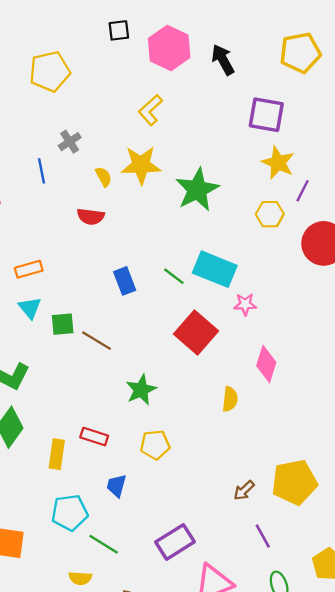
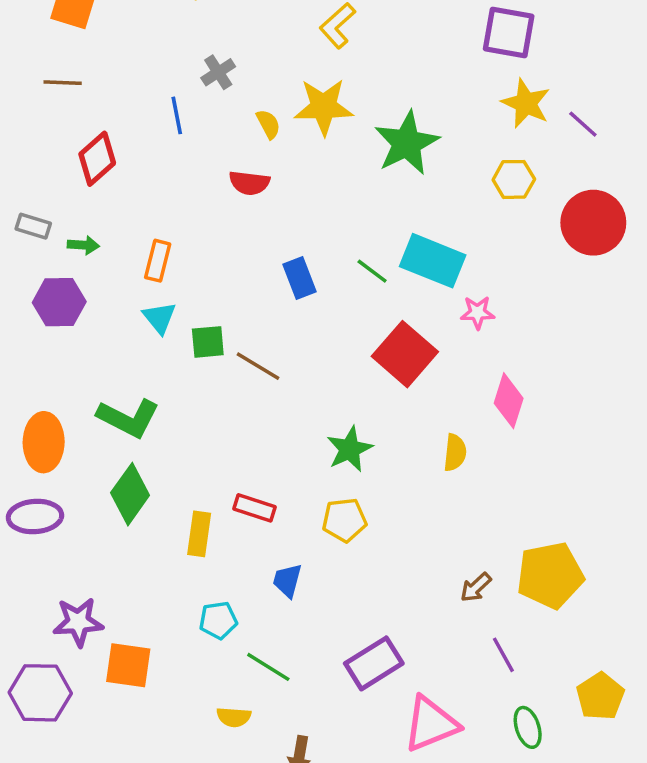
purple line: (303, 191) -> (583, 124), moved, turned -75
orange rectangle: (29, 269) -> (158, 261), turned -60
green star: (141, 390) -> (350, 449), moved
cyan pentagon: (70, 513) -> (218, 620), size x0.7

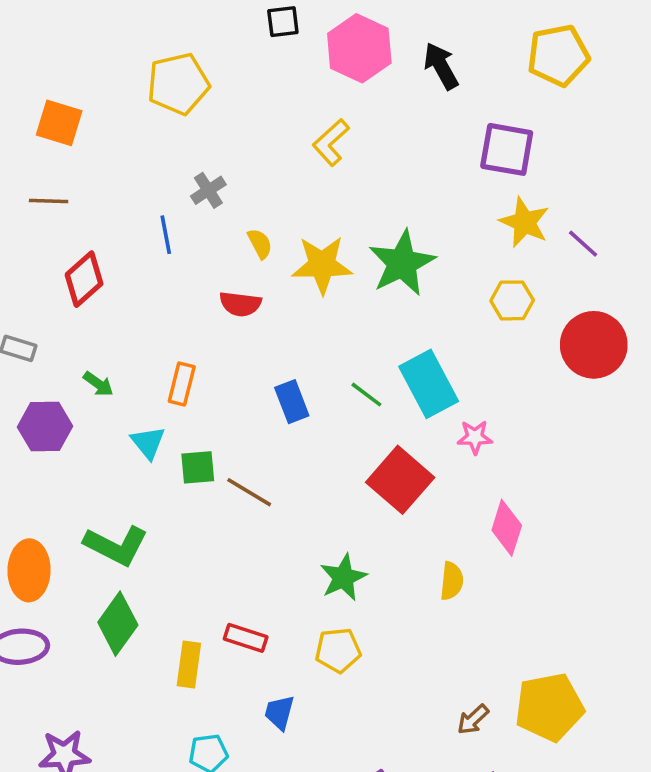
yellow star: (324, 107) -> (322, 265), moved
green arrow: (83, 245) -> (98, 384), moved, turned 32
orange rectangle: (158, 261) -> (182, 384), moved
cyan rectangle: (433, 261) -> (429, 384), turned 40

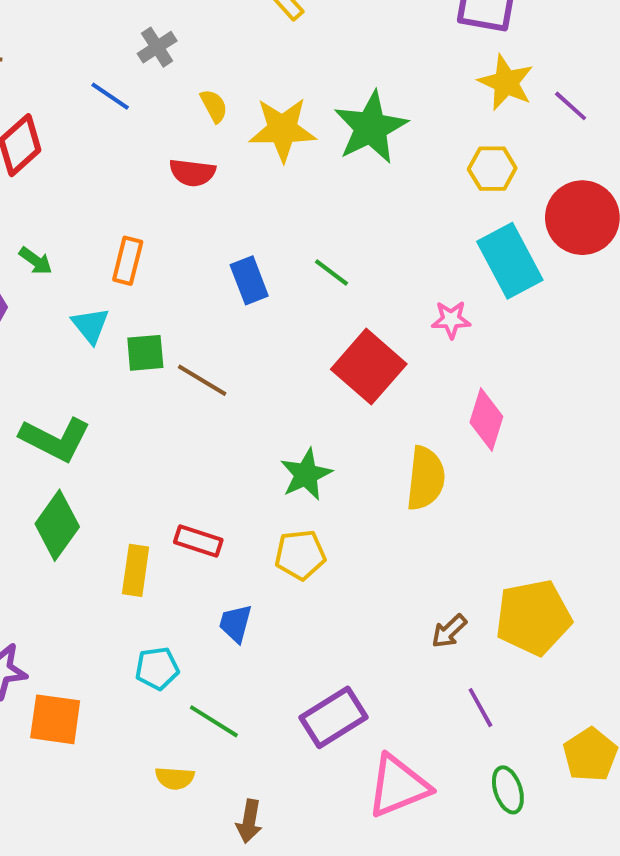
blue line: (166, 235) -> (110, 96), turned -45
cyan rectangle: (429, 384) -> (510, 261), moved
yellow semicircle: (452, 581) -> (426, 478), size x1.5

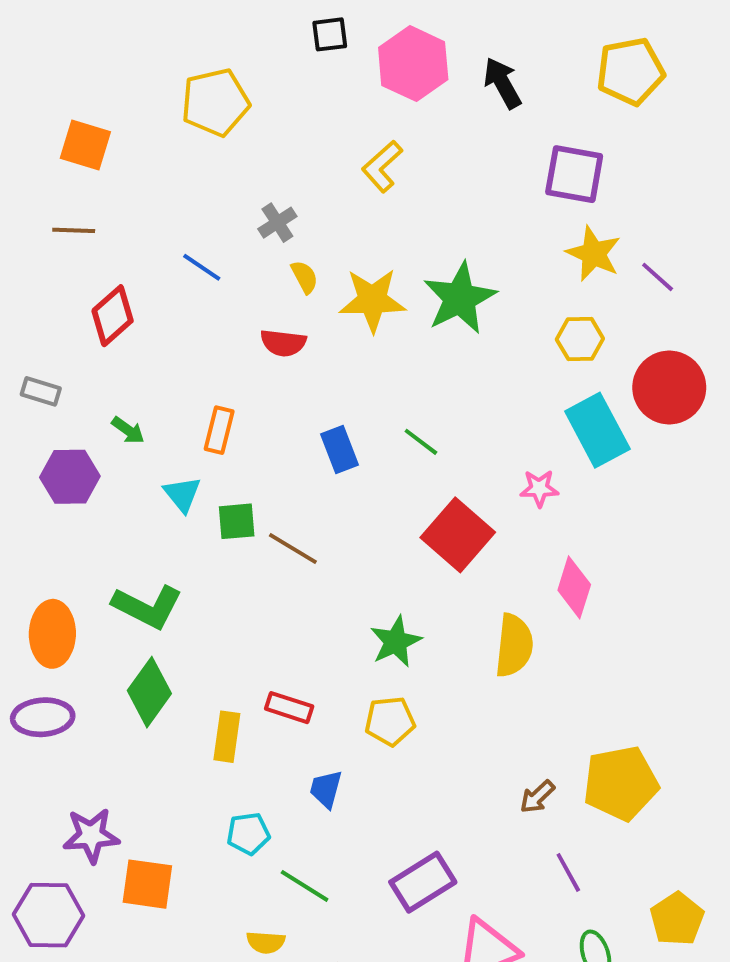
gray cross: (157, 47) -> (277, 223), moved

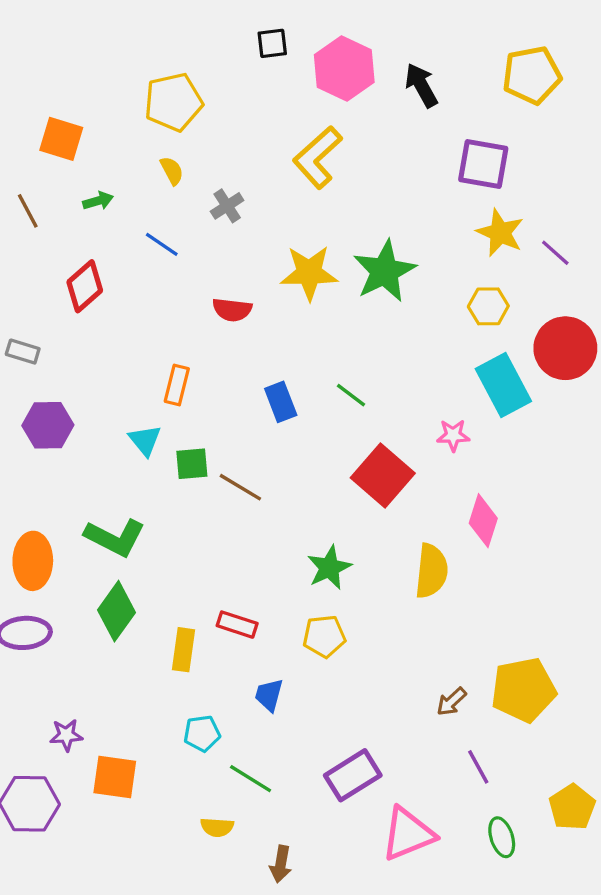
yellow L-shape: (382, 166) -> (317, 157), size x1.4
brown line: (74, 230) -> (28, 211), moved, turned 60
yellow semicircle: (305, 277) -> (172, 171), moved
green arrow: (128, 430) -> (98, 201), moved, turned -52
purple star: (91, 836) -> (66, 735), size x0.7

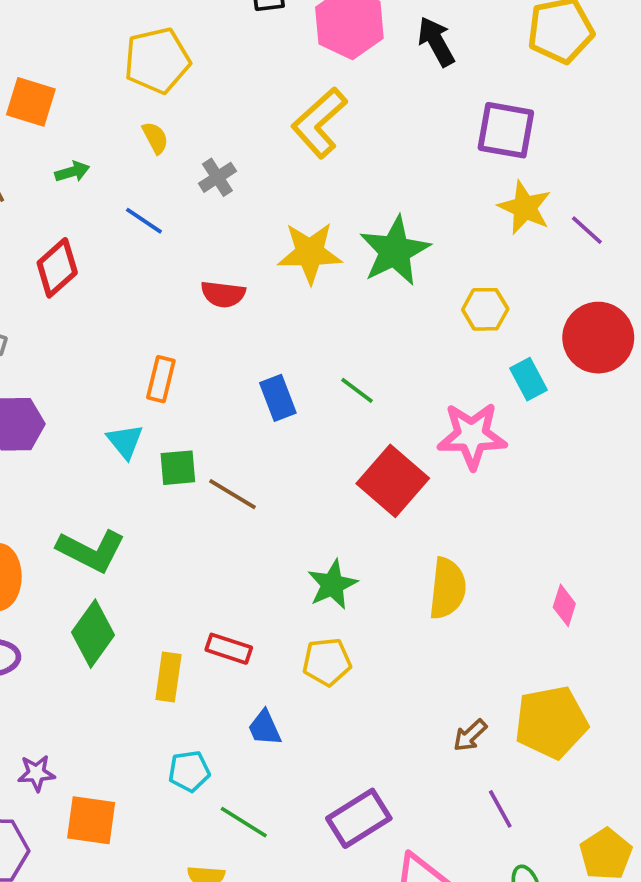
yellow hexagon: (488, 306) -> (485, 309), moved
cyan rectangle: (503, 385) -> (529, 379), size x0.6
pink star: (453, 435) -> (472, 436), size x1.8
pink diamond: (483, 521) -> (564, 605), moved, size x0.7
blue trapezoid: (269, 695) -> (265, 728), turned -39

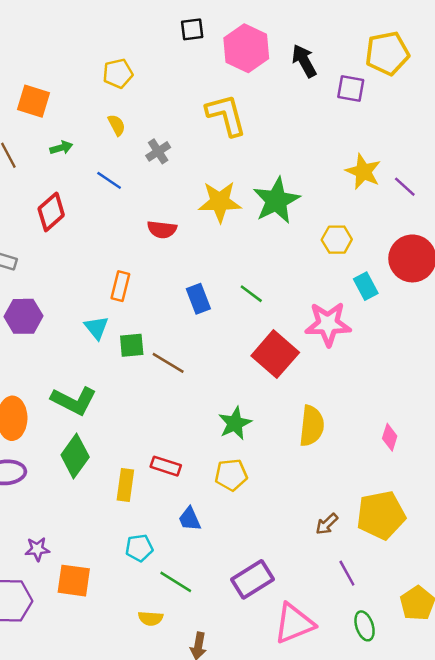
yellow pentagon: (157, 60) -> (118, 73), size x0.7
yellow L-shape: (319, 123) -> (226, 115), turned 117
purple square: (506, 130) -> (351, 89), moved, size x0.7

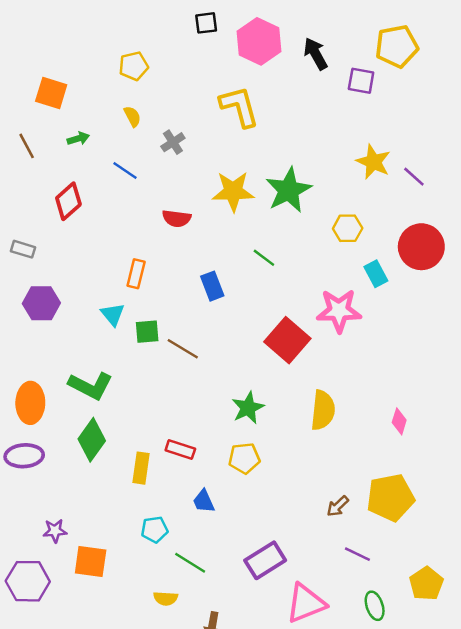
green line: (251, 294) -> (264, 258), moved
purple line: (347, 573) -> (357, 554), turned -35

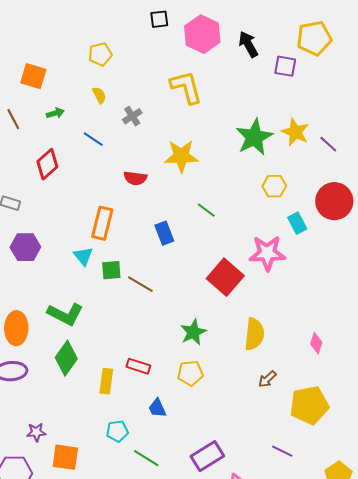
green star: (289, 190) -> (254, 137), moved
orange rectangle: (136, 274) -> (102, 223), size x1.4
brown arrow: (338, 506) -> (267, 379), moved

